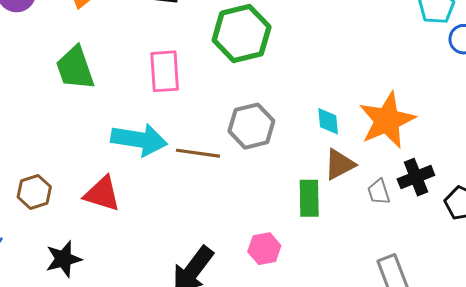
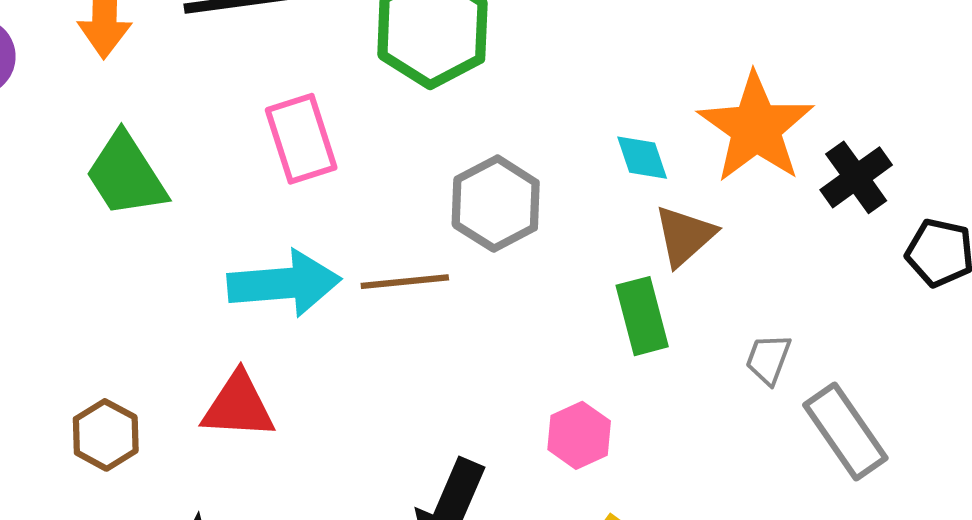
black cross: (416, 177) -> (856, 177), moved
gray trapezoid: (379, 192) -> (768, 359), moved, turned 52

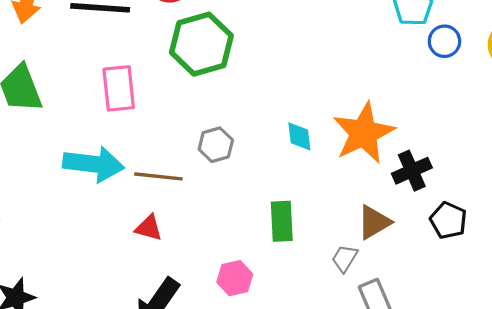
gray hexagon: (496, 204) -> (216, 145), size x0.7
brown triangle: (685, 236) -> (374, 222), moved
red triangle: (238, 406) -> (149, 228), moved, size x0.7

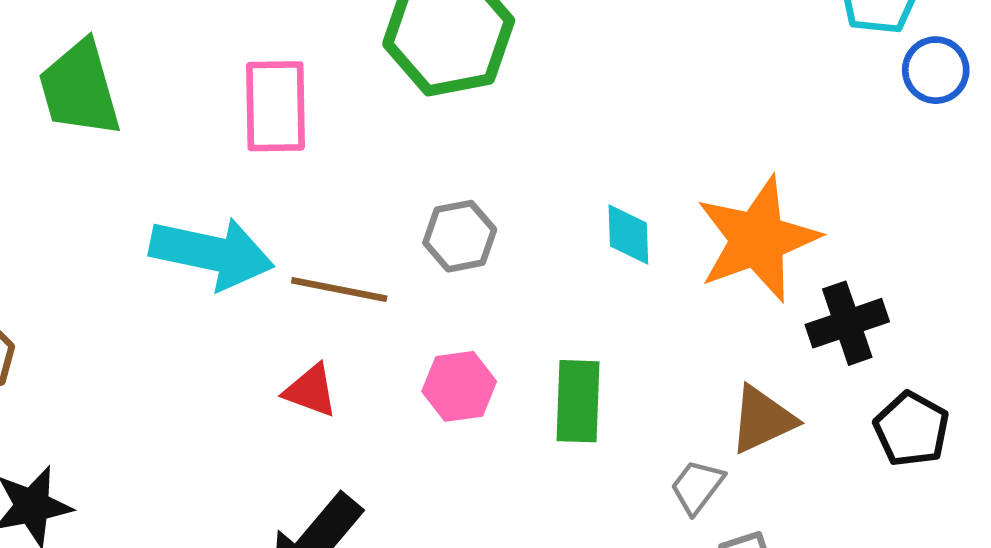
pink hexagon: (235, 278) -> (459, 386), moved

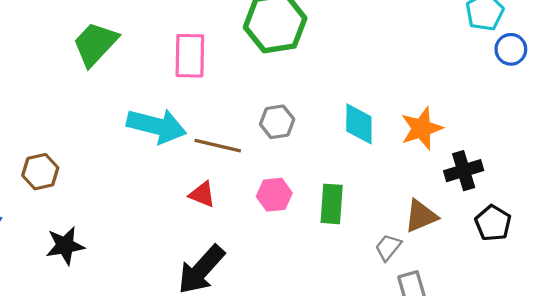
green trapezoid: (80, 89) -> (95, 44), turned 57
cyan diamond: (628, 234) -> (359, 124), size x1.4
orange star: (758, 239) -> (422, 128), size x0.7

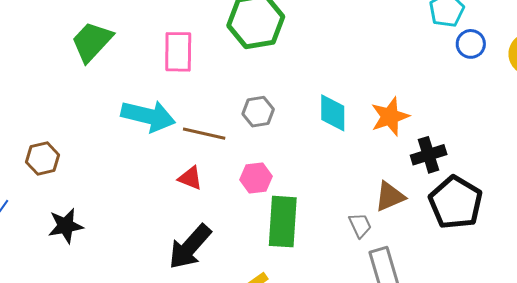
green rectangle: (332, 204) -> (283, 222), moved, size x1.4
black pentagon: (493, 223) -> (456, 202), size x1.6
gray trapezoid: (388, 247) -> (360, 225), turned 116

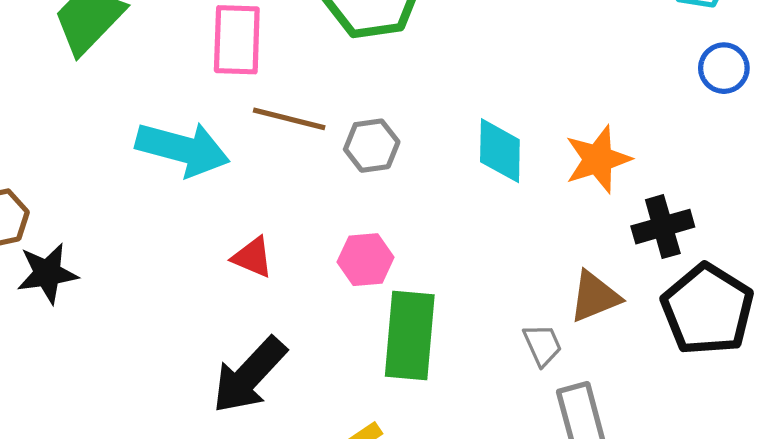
blue circle: (471, 44) -> (724, 68), moved
brown line: (204, 134) -> (289, 119), moved
black star: (66, 226) -> (47, 273), moved

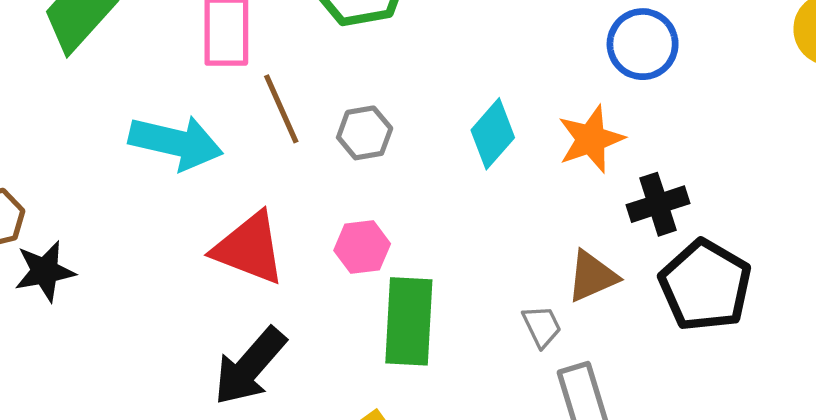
blue circle: (724, 68) -> (643, 44), moved, size x1.4
brown line: (289, 119) -> (281, 109), turned 54
cyan diamond: (500, 151) -> (493, 134), turned 42
red triangle: (253, 257) -> (249, 248), size x1.8

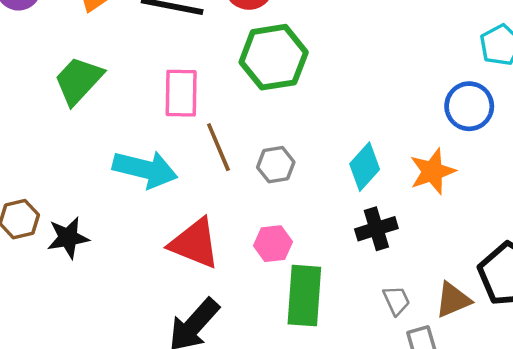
black cross: (658, 204) -> (376, 229), moved
black star: (45, 271) -> (68, 238), moved
brown triangle: (592, 276) -> (453, 300), moved

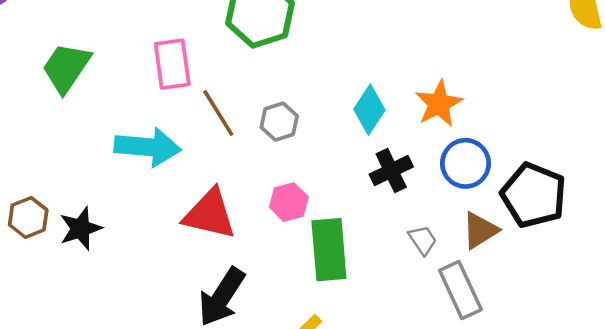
blue circle: (469, 106) -> (465, 163), moved

